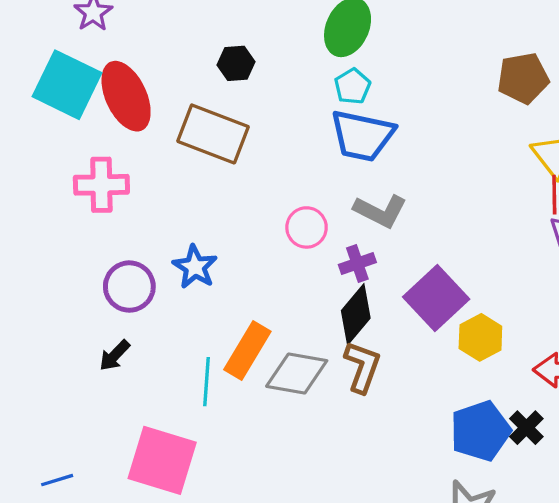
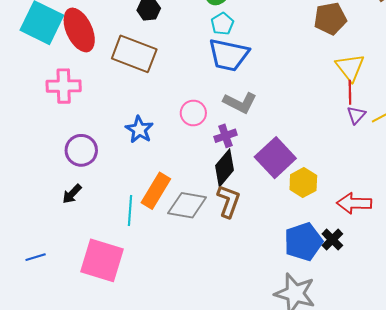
blue star: (195, 267) -> (139, 130), moved
blue line: (57, 480) -> (36, 257), moved

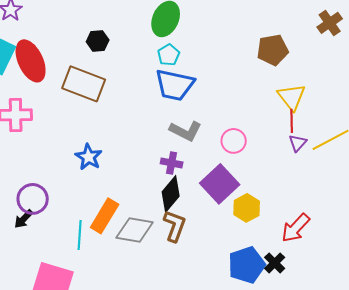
pink circle: (193, 113) -> (234, 141), moved
purple cross: (225, 136) -> (172, 163), turned 30
purple circle: (81, 150) -> (33, 199), moved
red arrow: (354, 203) -> (296, 228), turned -48

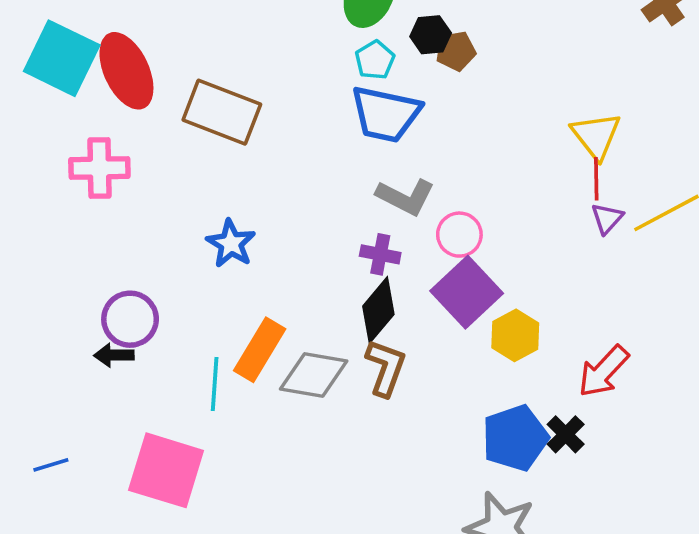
black hexagon: (98, 41) -> (431, 35), moved
brown pentagon: (273, 50) -> (456, 51), moved, size x0.7
pink circle: (234, 141) -> (459, 235), moved
black arrow: (24, 219) -> (114, 355), turned 45

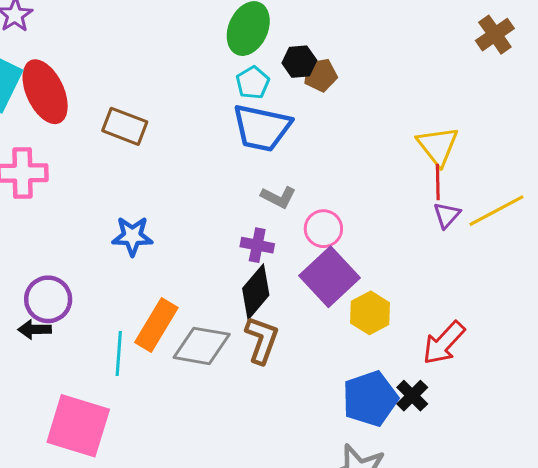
brown rectangle: (222, 112) -> (125, 126), size x0.7
gray L-shape: (405, 197) -> (278, 197), size x0.7
blue star: (231, 244) -> (132, 236), turned -30

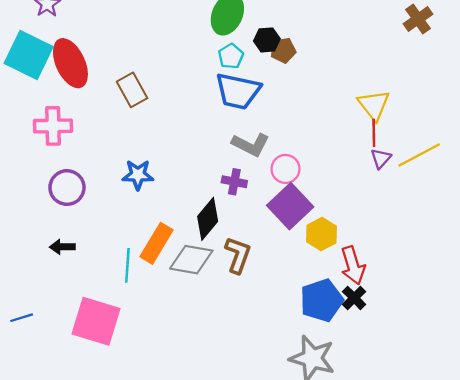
brown rectangle: (125, 126) -> (132, 90), turned 40
gray L-shape: (278, 197) -> (251, 145), size x1.4
black diamond: (256, 292) -> (208, 219), moved
purple circle: (48, 299) -> (67, 188), moved
red arrow: (444, 343) -> (353, 265), moved, turned -60

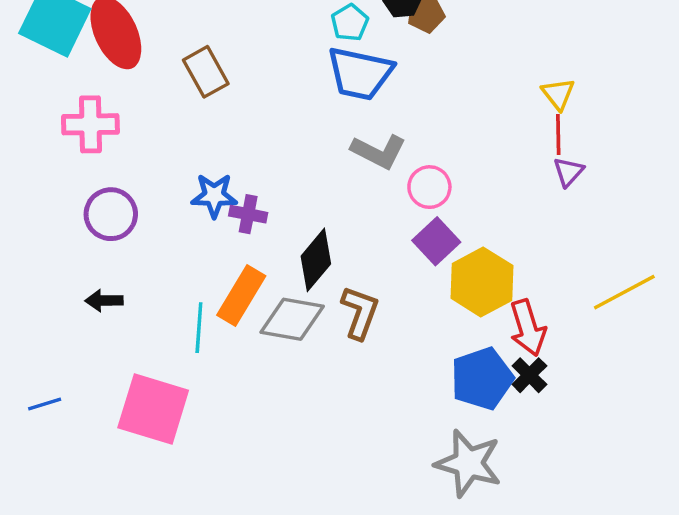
yellow triangle: (374, 105) -> (558, 94), size x0.7
yellow line: (419, 155) -> (624, 292), moved
purple cross: (234, 182) -> (248, 214), moved
purple square: (290, 206) -> (436, 241), size x0.7
yellow hexagon: (322, 234) -> (482, 282), size x1.4

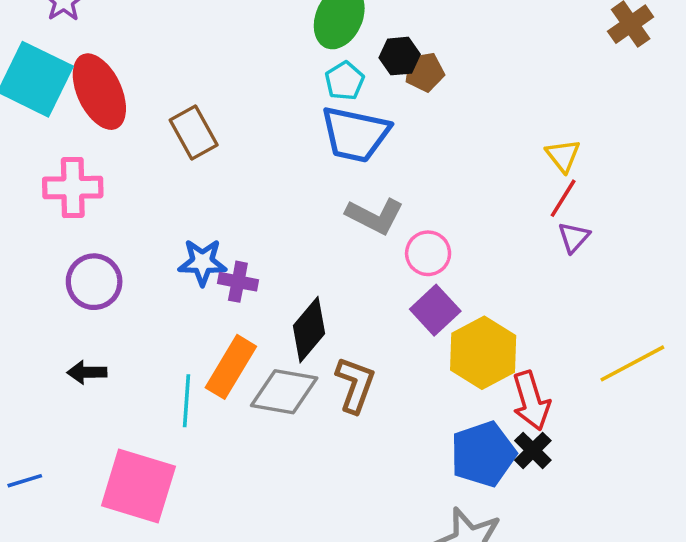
red line: (558, 135) -> (563, 198), turned 33

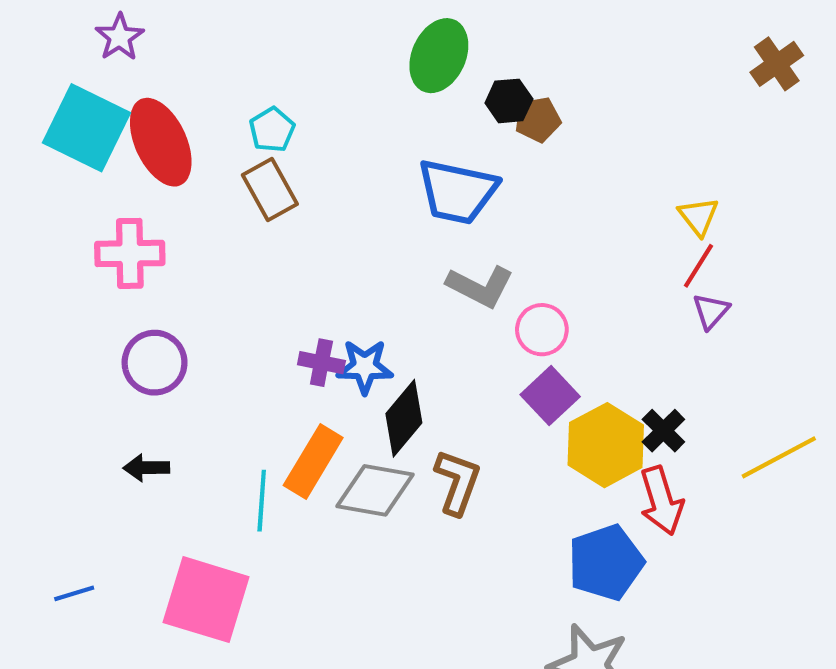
cyan pentagon: (345, 81) -> (272, 130), moved
blue star: (202, 262) -> (365, 367), moved
black cross: (533, 450) -> (663, 431), moved

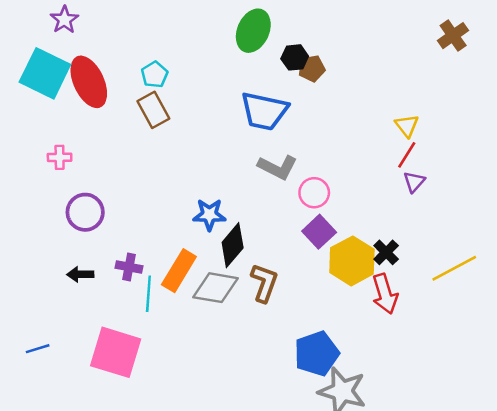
pink cross: (130, 253) -> (60, 157), moved, size x0.6
purple cross: (321, 363) -> (129, 267), moved
blue pentagon: (606, 562) -> (317, 354), moved

